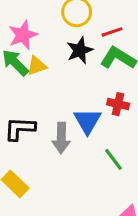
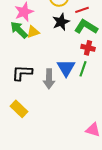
red cross: (118, 104) -> (88, 48), moved
green line: (113, 159) -> (83, 69), moved, turned 56

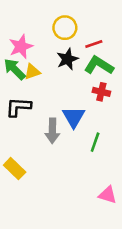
green line: (83, 69) -> (95, 142), moved
black L-shape: (22, 73) -> (18, 107), moved

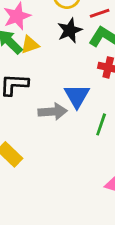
gray arrow: (52, 131) -> (53, 112), turned -95

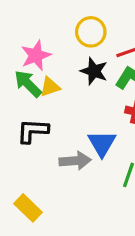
black star: (70, 30) -> (94, 71), turned -30

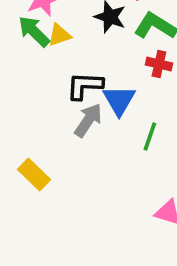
black L-shape: (33, 131) -> (85, 86), moved
gray arrow: (75, 161) -> (88, 120), turned -52

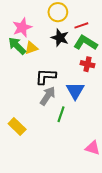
blue triangle: (119, 100) -> (75, 91), moved
green line: (150, 136) -> (61, 114), moved

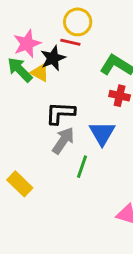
red line: (81, 25) -> (70, 42), moved, turned 32
black star: (60, 38) -> (53, 58), moved, turned 30
yellow triangle: (31, 48) -> (40, 73), turned 48

